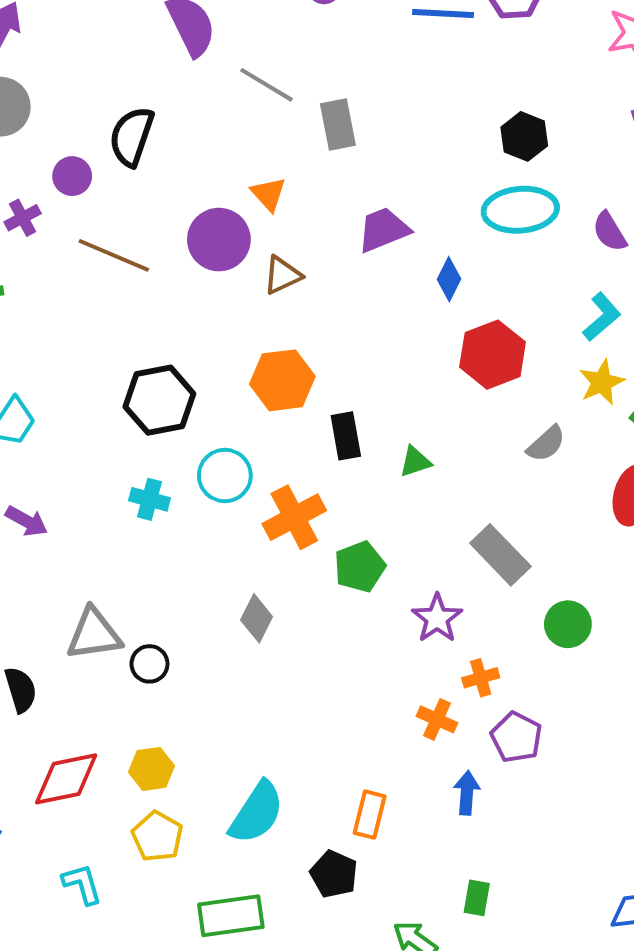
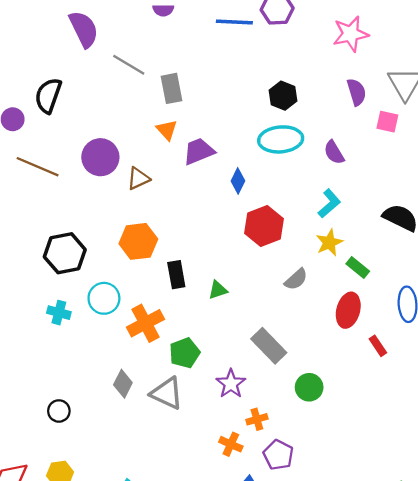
orange triangle: (268, 194) -> (167, 130), moved
gray triangle: (94, 634) -> (167, 393), moved, turned 33

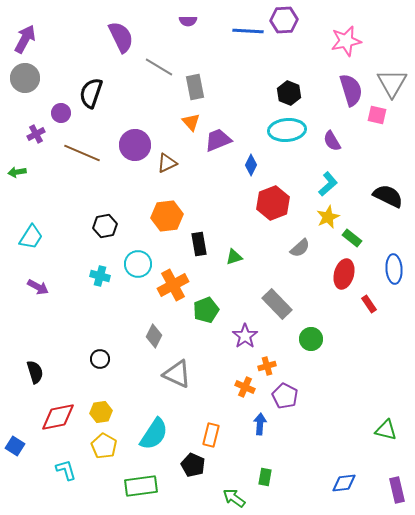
purple semicircle: (357, 92) -> (351, 90), size x1.4
black hexagon: (65, 253) -> (105, 226), size x0.7
gray triangle: (167, 393) -> (177, 374), moved

